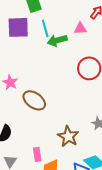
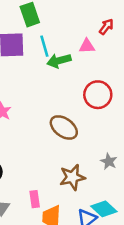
brown ellipse: (34, 100) -> (64, 127), moved
brown star: (68, 136) -> (72, 177), turned 30

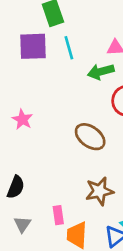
green arrow: (59, 61) -> (101, 72), moved

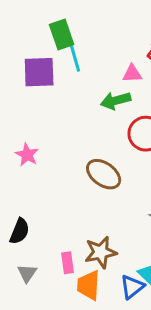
cyan line: (69, 48) -> (75, 59), moved
brown star: (99, 191) -> (101, 252), moved

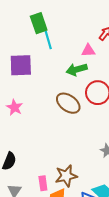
purple square: (39, 72) -> (21, 65), moved
brown ellipse: (104, 174) -> (68, 103), moved

